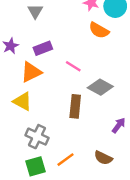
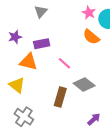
orange triangle: (31, 72) -> (28, 62), turned 30

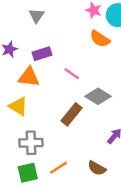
brown rectangle: (60, 97) -> (71, 114), turned 30
gray cross: (24, 117) -> (31, 143), turned -30

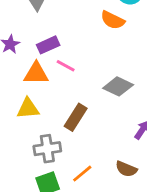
pink line: (72, 74) -> (66, 66), moved
yellow triangle: (18, 106) -> (28, 108), turned -30
brown rectangle: (71, 114) -> (76, 117), moved

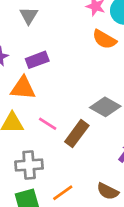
pink line: (66, 66) -> (48, 124), moved
brown rectangle: (76, 117) -> (77, 134), moved

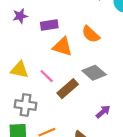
orange semicircle: (104, 39) -> (91, 34), moved
orange triangle: (23, 88) -> (62, 47), moved

